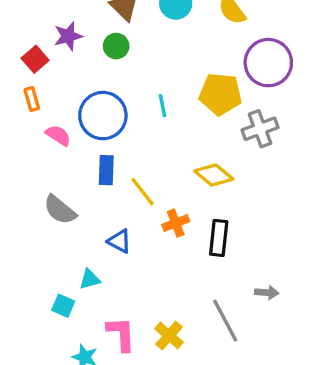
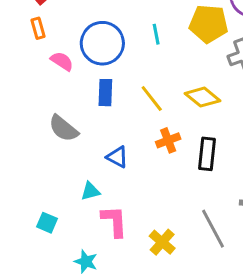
yellow line: (143, 192) -> (152, 99), moved
cyan square: (63, 306) -> (47, 223), moved
pink L-shape: (121, 334) -> (114, 221), moved

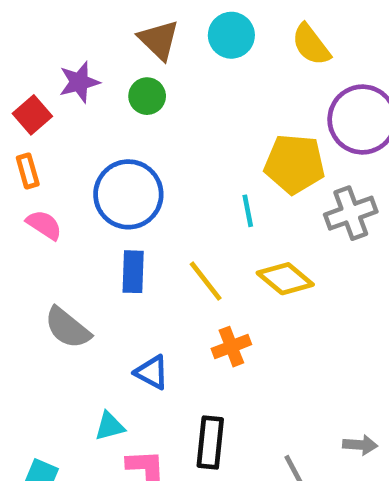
cyan line: (156, 34) -> (248, 211), moved
pink semicircle: (62, 61) -> (44, 225), moved
black rectangle: (207, 154) -> (210, 443), moved

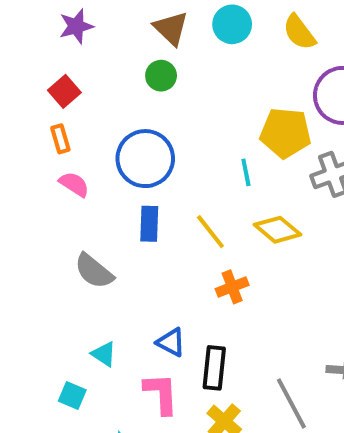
purple star: (79, 82) -> (76, 26), moved
blue triangle: (152, 372) -> (171, 342), moved
cyan triangle: (110, 426) -> (104, 354), moved, turned 48

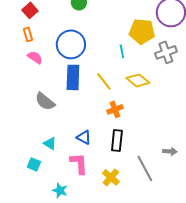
blue rectangle: (149, 224) -> (73, 77), size x1.4
black rectangle: (214, 368) -> (117, 140), moved

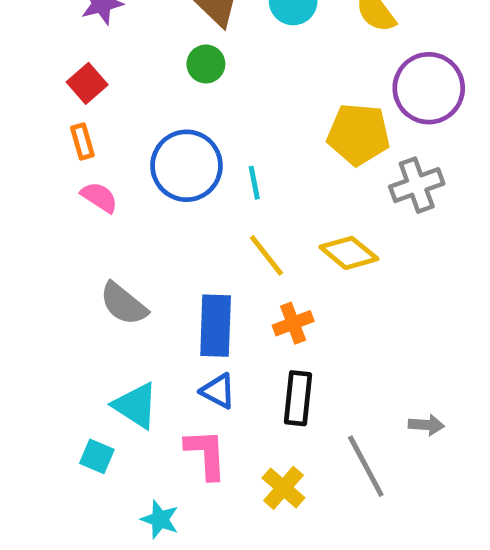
cyan line: (122, 51) -> (254, 183), moved
blue rectangle: (73, 77) -> (216, 326), moved
cyan triangle: (50, 143) -> (136, 406), size x1.5

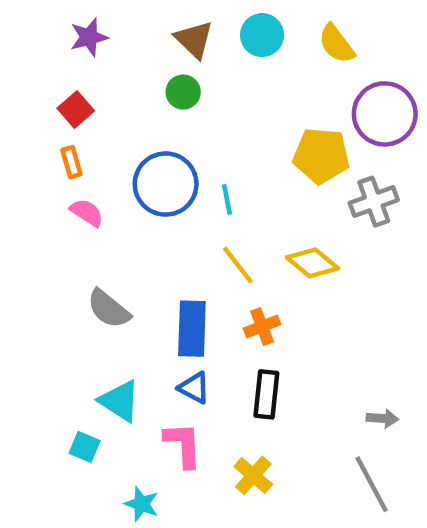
gray line: (366, 466) -> (372, 484), moved

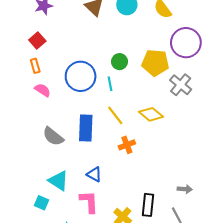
green circle: (183, 92) -> (119, 62), moved
gray cross: (374, 202) -> (181, 85), turned -30
blue rectangle: (192, 329) -> (86, 128), moved
black rectangle: (266, 394) -> (148, 205), moved

